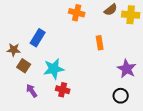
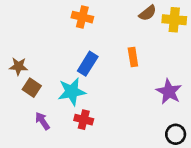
orange cross: (77, 13) -> (82, 17), moved
blue rectangle: (38, 38) -> (88, 64), moved
black circle: (121, 96) -> (176, 134), moved

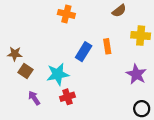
yellow cross: (174, 20) -> (141, 36), moved
blue rectangle: (88, 64) -> (84, 52), moved
red cross: (84, 120) -> (67, 97), turned -32

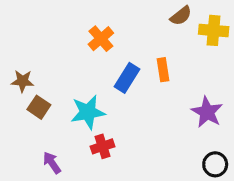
orange cross: (66, 14) -> (101, 39), moved, turned 35
yellow cross: (141, 36) -> (214, 30), moved
purple arrow: (34, 98) -> (52, 163), moved

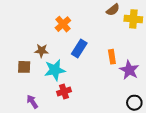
orange rectangle: (163, 70) -> (112, 57), moved
brown star: (23, 81) -> (41, 51), moved
brown square: (39, 107) -> (24, 67), turned -32

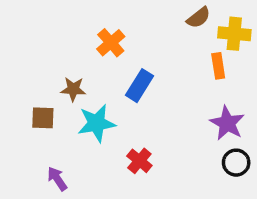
orange rectangle: (112, 57) -> (218, 66), moved
red cross: (64, 91) -> (139, 161), moved, turned -32
black circle: (134, 103) -> (236, 163), moved

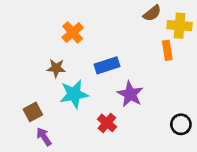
orange cross: (111, 43) -> (73, 32), moved
blue rectangle: (139, 86) -> (107, 65), turned 40
brown square: (43, 118) -> (33, 112), moved, turned -30
purple star: (227, 123) -> (130, 94), moved

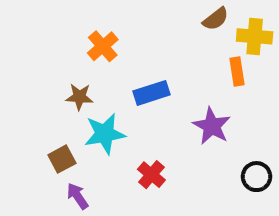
purple star: (130, 94) -> (212, 126), moved
brown square: (33, 112) -> (62, 159), moved
purple arrow: (44, 137) -> (77, 196), moved

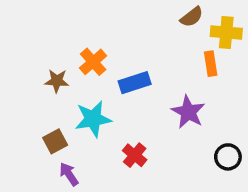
orange cross: (103, 46) -> (93, 62), moved
brown star: (79, 97) -> (57, 81), moved

